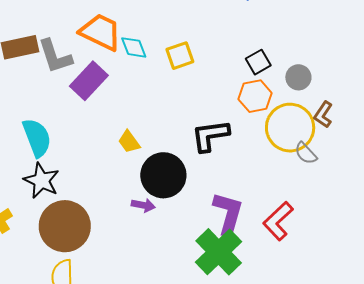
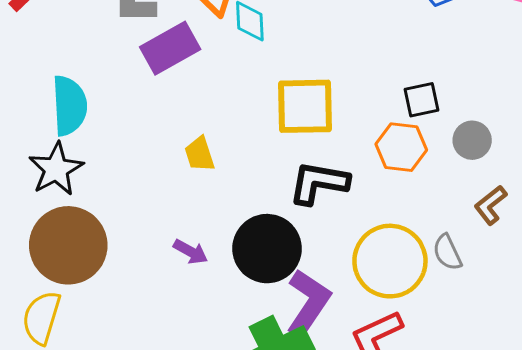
yellow square: (180, 56) -> (305, 106), moved, size x1.5
yellow circle: (290, 128) -> (390, 261), moved
black circle: (163, 175) -> (267, 249), moved

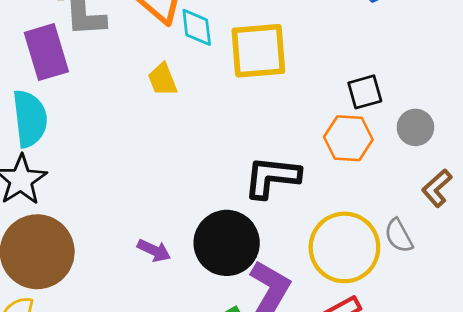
purple rectangle: (170, 48) -> (46, 52), moved, turned -74
yellow square: (305, 106) -> (258, 51), moved
yellow trapezoid: (200, 154) -> (163, 80), moved

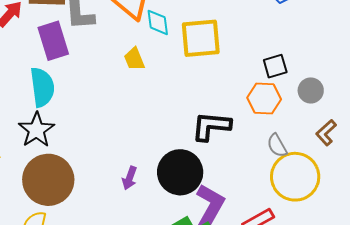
gray semicircle: (399, 236) -> (277, 145), moved
yellow circle: (344, 247) -> (295, 177), moved
purple arrow: (154, 250) -> (130, 178), turned 85

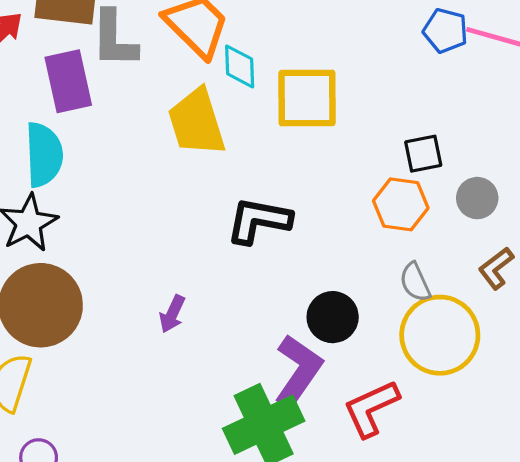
yellow trapezoid: (134, 59) -> (197, 122), size x1.8
black L-shape: (211, 126) -> (259, 220), moved
black circle: (180, 172) -> (333, 317), moved, size x0.7

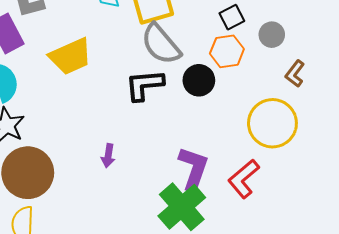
yellow trapezoid: (197, 122) -> (71, 56), moved, turned -81
gray semicircle: (415, 282) -> (161, 44), moved, size x1.8
black circle: (333, 317) -> (199, 80), moved

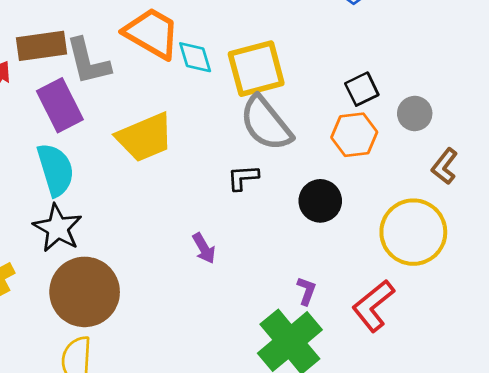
black circle: (199, 80) -> (320, 201), moved
black L-shape: (144, 85) -> (243, 178), size x0.6
purple arrow: (108, 156) -> (204, 248), moved, turned -40
purple L-shape: (193, 169) -> (306, 291), size x0.5

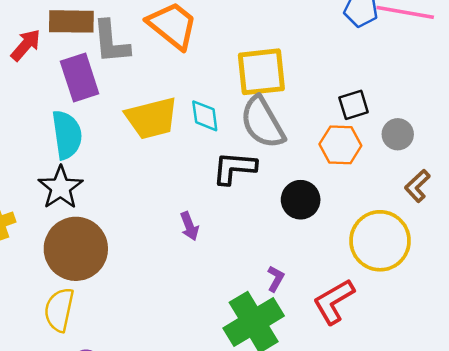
cyan diamond: (195, 57) -> (205, 116), moved
black L-shape: (243, 178) -> (234, 168), size x1.5

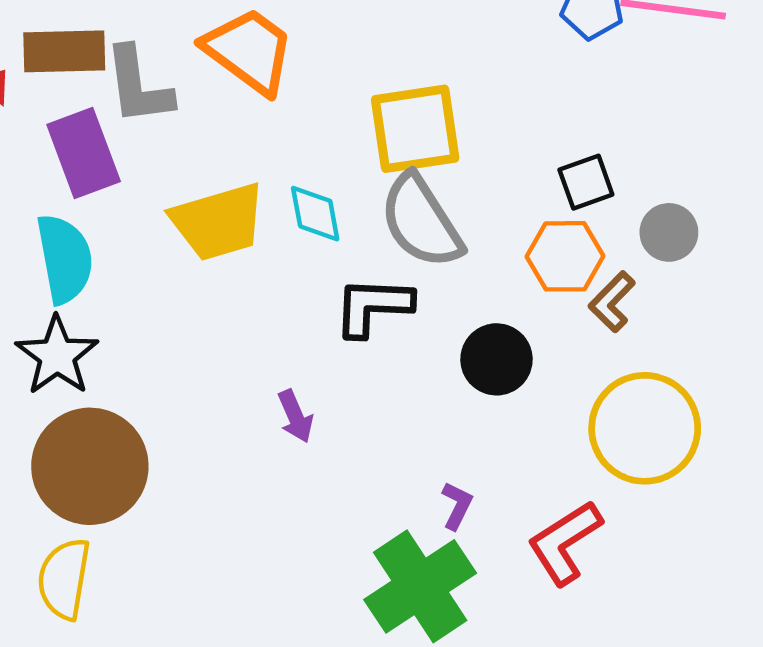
brown L-shape: (417, 186) -> (612, 302), moved

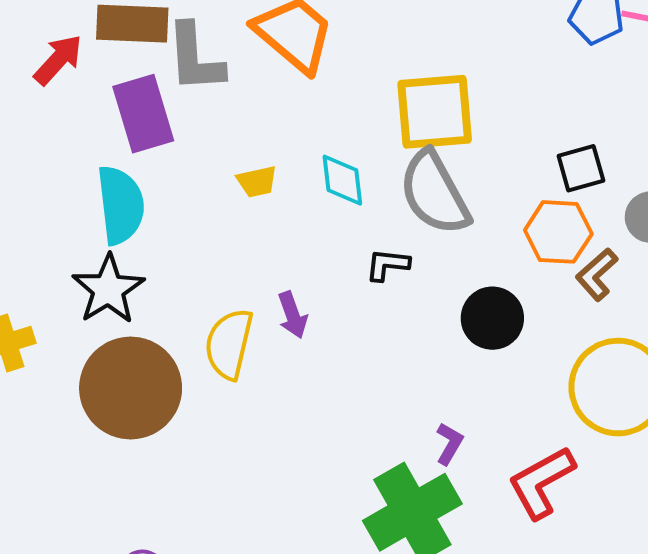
yellow trapezoid: (218, 222) -> (257, 182), size x0.5
black L-shape: (373, 306) -> (387, 265), size x0.6
purple arrow: (295, 416) -> (293, 315), moved
yellow semicircle: (64, 579) -> (229, 344), moved

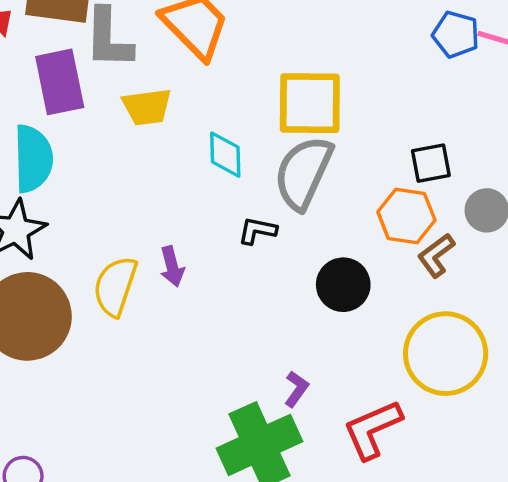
yellow trapezoid: (257, 182) -> (147, 107), moved, size x1.4
gray semicircle: (434, 193) -> (303, 173), turned 48

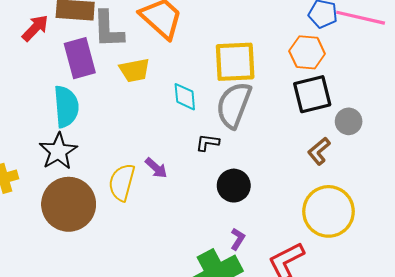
black square: (431, 163) -> (312, 94), size x1.5
orange hexagon: (406, 216) -> (307, 52), moved
purple arrow: (172, 266) -> (156, 168), turned -30
black circle: (343, 285) -> (234, 186), moved

